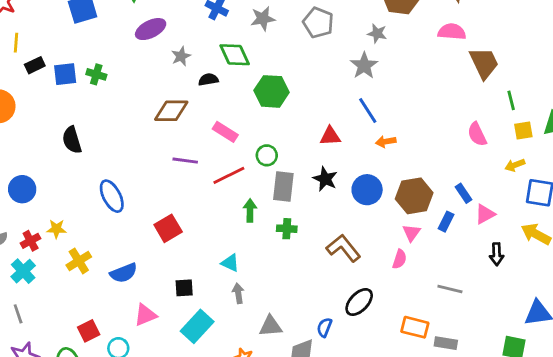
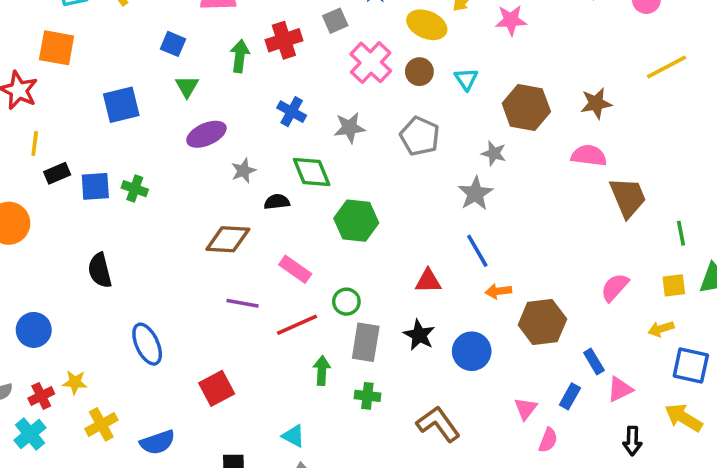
green line: (511, 100) -> (681, 233), moved
pink semicircle: (477, 134) -> (615, 287), turned 65
brown hexagon: (414, 196) -> (542, 322), moved
pink semicircle: (399, 259) -> (548, 440), moved

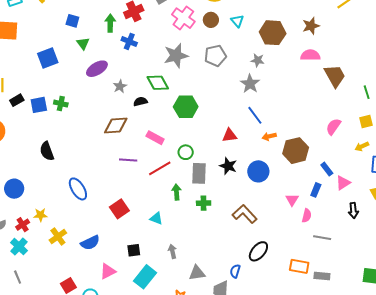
blue cross: (292, 112) -> (129, 41), moved
gray star: (350, 128) -> (176, 56), size x1.4
gray pentagon: (420, 136) -> (215, 56), turned -30
cyan triangle: (293, 436) -> (156, 218), moved

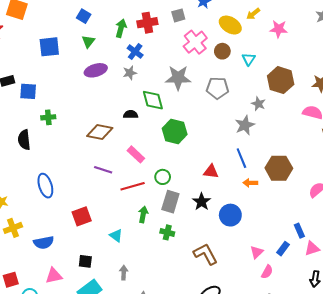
gray star: (120, 86) -> (130, 73), moved
green cross: (61, 104) -> (48, 117), moved, turned -32
brown hexagon: (296, 151) -> (279, 168), moved

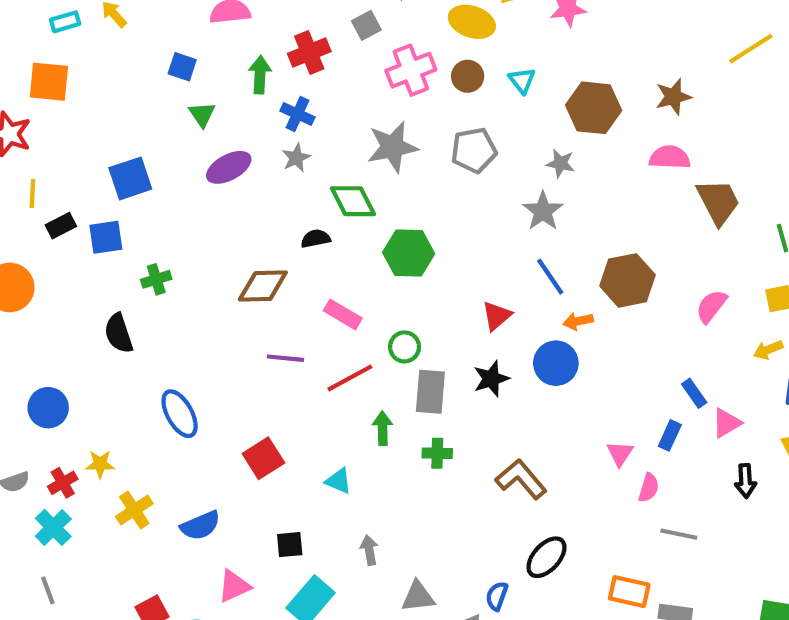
pink cross: (195, 42) -> (411, 70), turned 30
blue square: (49, 47) -> (130, 178), moved
red triangle: (211, 172) -> (497, 316), turned -35
black star: (202, 202) -> (491, 379), turned 30
blue circle: (230, 215) -> (556, 363), moved

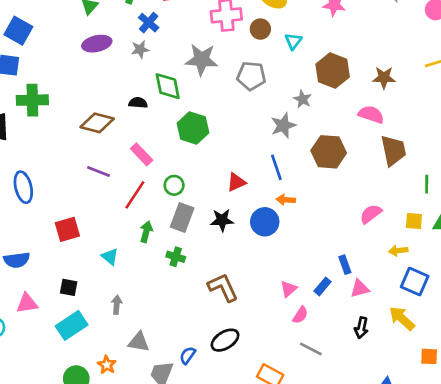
blue square: (130, 178) -> (18, 31), moved, turned 32
green cross: (156, 279) -> (32, 100), size x1.6
brown hexagon: (627, 280) -> (329, 152), moved
red line: (350, 378) -> (135, 195), turned -44

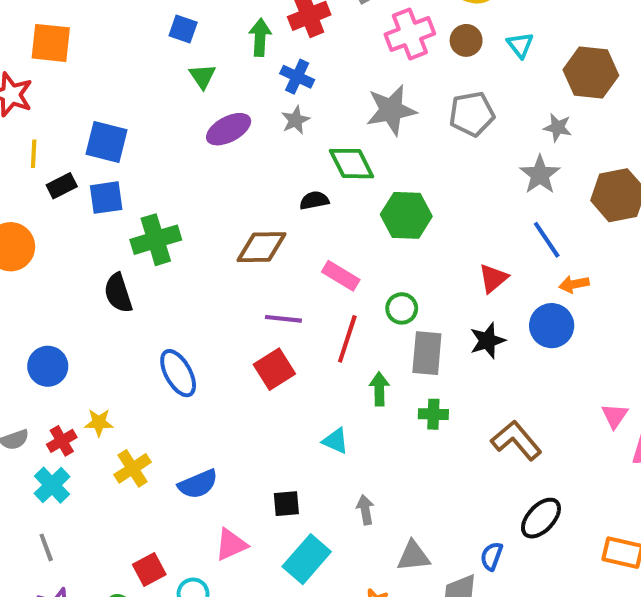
red square: (67, 229) -> (274, 369), moved

